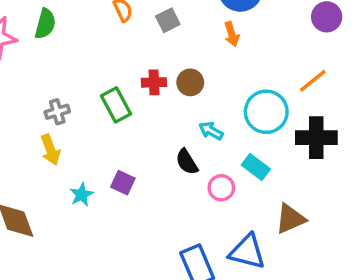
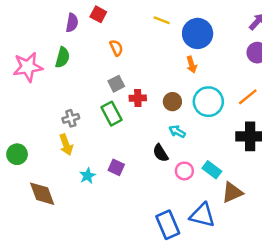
gray square: (168, 20) -> (116, 84), moved
brown circle: (190, 82) -> (172, 102), moved
cyan circle: (266, 112) -> (208, 102), moved
cyan rectangle: (256, 167) -> (212, 170), moved

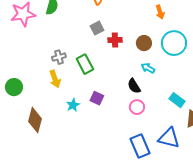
green rectangle: (111, 114) -> (85, 64), moved
pink circle: (184, 171) -> (137, 107), moved
brown diamond: (42, 194) -> (35, 120), turned 35

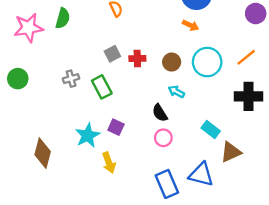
orange arrow: (160, 12) -> (191, 25), turned -48
gray square: (97, 28) -> (112, 54), moved
yellow arrow: (55, 79) -> (109, 163), moved
green circle: (14, 87) -> (18, 79), moved
cyan star: (73, 105) -> (88, 135), size x1.5

